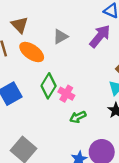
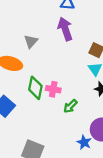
purple arrow: (100, 36) -> (65, 29), turned -40

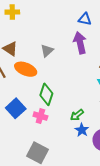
pink cross: (53, 89) -> (40, 116), moved
blue star: (84, 142) -> (82, 130), moved

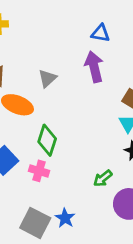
green arrow: (77, 115) -> (103, 178), moved
blue star: (82, 130) -> (65, 218), moved

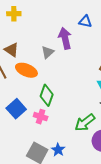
purple arrow: (94, 67) -> (65, 38), moved
green arrow: (103, 178) -> (85, 123), size x1.5

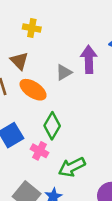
yellow cross: (14, 14) -> (32, 28), moved
green arrow: (85, 123) -> (72, 167), moved

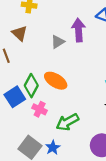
orange ellipse: (33, 90) -> (56, 81), moved
green diamond: (52, 126) -> (31, 86), moved

